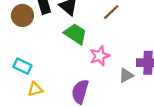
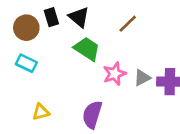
cyan rectangle: (22, 66) -> (26, 63), moved
gray triangle: (126, 75) -> (142, 78), moved

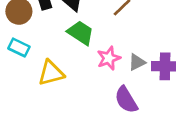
yellow triangle: (41, 112) -> (51, 73), moved, size x1.5
purple semicircle: (92, 115) -> (126, 100), moved, turned -48

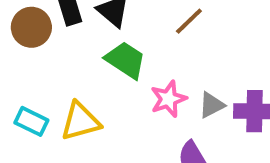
cyan rectangle: (19, 47) -> (31, 121), moved

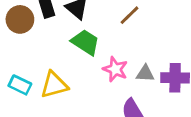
pink star: (168, 99) -> (115, 69), turned -30
gray triangle: (211, 105) -> (145, 74), turned 30

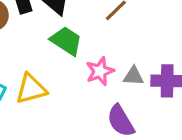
pink star: (115, 69) -> (100, 71), turned 30

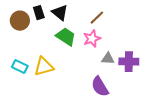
pink star: (100, 71) -> (92, 39), moved

